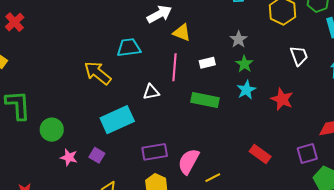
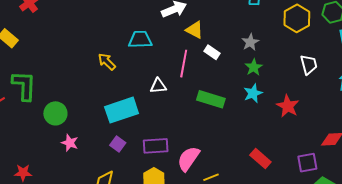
white rectangle: (207, 63) -> (212, 52), moved, turned 42
yellow arrow: (98, 73) -> (107, 62), size x0.7
purple square: (97, 155) -> (118, 144), moved

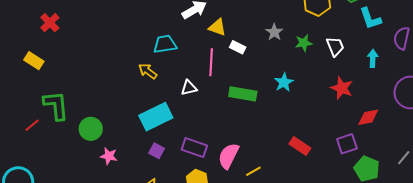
yellow arrow: (107, 62) -> (148, 71), moved
green star: (254, 67) -> (304, 43), moved, turned 30
red star: (288, 106) -> (342, 88), moved
purple rectangle: (156, 146) -> (194, 148), turned 30

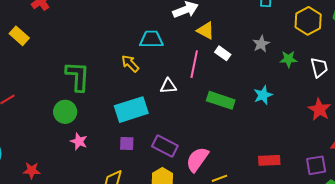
green L-shape: (56, 105) -> (78, 76), moved
red rectangle: (300, 146) -> (269, 160), turned -45
purple square: (157, 151) -> (127, 143), turned -35

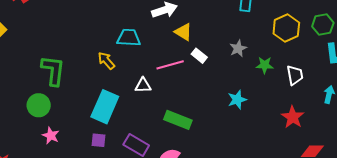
pink line: (194, 64) -> (170, 65), turned 60
green rectangle: (221, 100) -> (178, 120), moved
cyan rectangle: (131, 110) -> (105, 107), turned -52

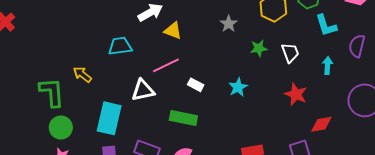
gray star: (238, 48) -> (229, 24), moved
white rectangle: (199, 56) -> (196, 85), moved
yellow arrow: (106, 61) -> (82, 74), moved
white triangle: (143, 85) -> (143, 90), size x1.4
green circle: (39, 105) -> (61, 128), moved

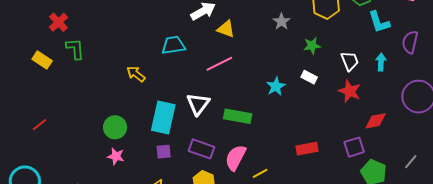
white trapezoid: (290, 53) -> (350, 61), moved
white rectangle: (196, 85) -> (309, 77), moved
cyan star: (238, 87) -> (276, 86), moved
white triangle: (143, 90) -> (198, 104), moved, turned -40
green L-shape: (52, 92) -> (75, 49), moved, size x0.7

